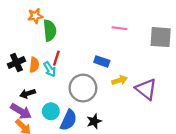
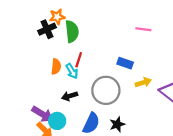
black cross: (16, 63) -> (47, 29), moved
black arrow: (28, 94) -> (70, 96), moved
cyan circle: (51, 111) -> (57, 121), moved

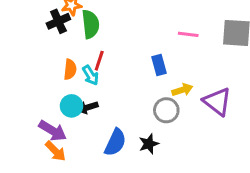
pink line: (143, 29) -> (188, 34), moved
blue rectangle: (125, 63) -> (159, 65), turned 56
gray circle: (106, 90) -> (166, 110), moved, size x0.7
cyan circle: (57, 121) -> (72, 106), moved

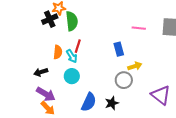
purple triangle: (217, 102) -> (161, 95), moved
cyan circle: (72, 106) -> (72, 76), moved
black arrow: (88, 107) -> (41, 72), moved

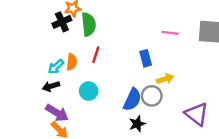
cyan arrow: (72, 56) -> (56, 67), moved, turned 80
blue semicircle: (89, 102) -> (132, 100), moved

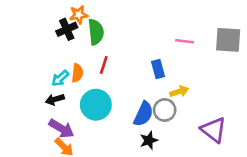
cyan circle: (89, 91) -> (96, 105), size x1.5

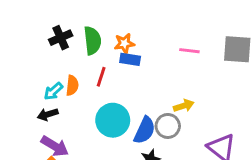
orange star: (79, 15) -> (124, 43), moved
blue rectangle: (158, 69) -> (130, 59), moved, turned -66
cyan circle: (96, 105) -> (113, 120), moved

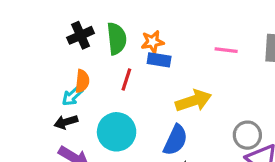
orange semicircle: (72, 85) -> (82, 81), moved
yellow arrow: (184, 106) -> (193, 101), moved, size x1.5
cyan circle: (113, 120) -> (117, 132), moved
gray circle: (168, 126) -> (247, 135), moved

